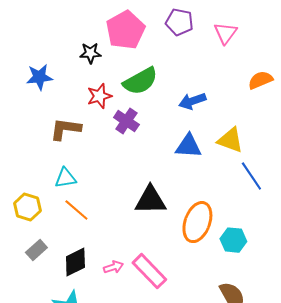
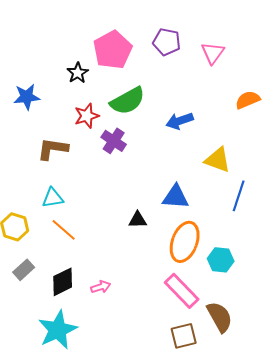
black star: (90, 53) -> (78, 73), turned -30
blue triangle: (188, 146) -> (176, 197), moved
blue line: (251, 176) -> (239, 196), turned 52
black triangle: (150, 200) -> (138, 220), size x0.6
pink rectangle: (149, 271) -> (182, 291), moved

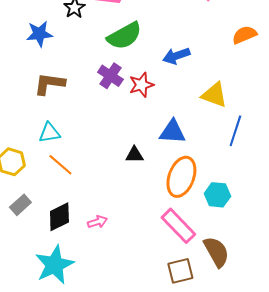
blue star: (27, 97) -> (39, 34), moved
red star: (87, 116) -> (141, 85), moved

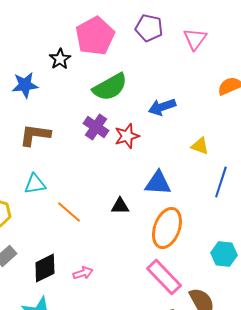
yellow triangle: (214, 95) -> (200, 146), size x0.7
orange line: (60, 165) -> (69, 212), moved
cyan hexagon: (217, 195) -> (224, 254), moved

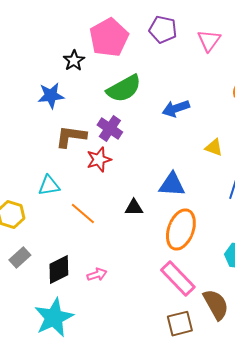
blue star: (25, 85) -> (51, 96), moved
brown L-shape: (35, 135) -> (71, 137), moved
red star: (127, 136) -> (99, 160), moved

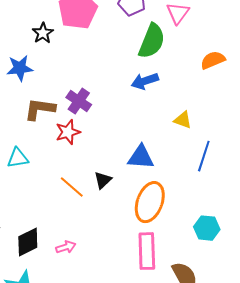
green semicircle: (124, 89) -> (152, 41), moved, turned -39
black triangle: (134, 208) -> (103, 180), turned -42
orange line: (83, 214) -> (72, 187), moved
pink rectangle: (178, 279) -> (147, 251), turned 42

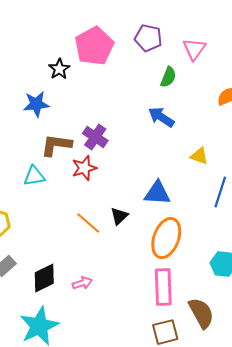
green semicircle: (152, 41) -> (168, 77), size x0.6
blue arrow: (145, 81) -> (161, 117), turned 52
cyan triangle: (18, 158) -> (34, 176), moved

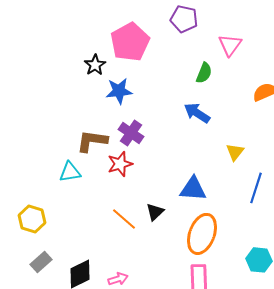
purple pentagon: (148, 38) -> (184, 19), moved
blue star: (36, 104) -> (119, 91), moved
yellow triangle: (199, 156) -> (235, 152), turned 48

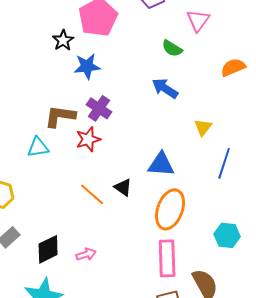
green semicircle: (204, 73) -> (172, 48), turned 100
black triangle: (155, 212) -> (123, 187), turned -42

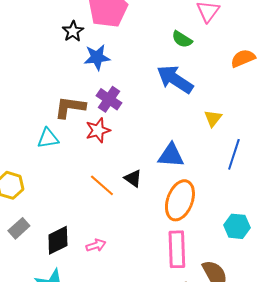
blue arrow: (165, 88) -> (175, 79), size x1.4

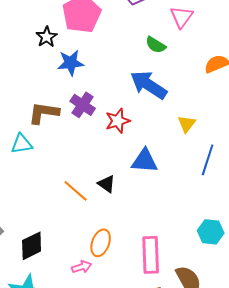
red star: (98, 130) -> (118, 121), moved
orange ellipse: (180, 200) -> (101, 243), moved, size x0.7
pink arrow: (96, 245) -> (82, 267), moved

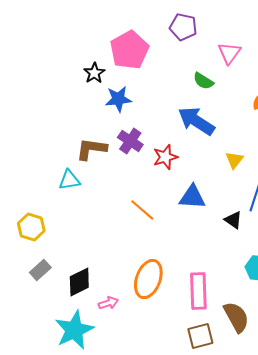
black triangle: (107, 184) -> (233, 220), moved
orange line: (76, 191) -> (142, 210), moved
orange ellipse: (101, 243) -> (148, 279), size x1.4
pink arrow: (82, 267) -> (108, 303), moved

